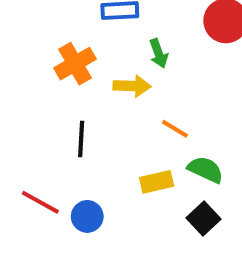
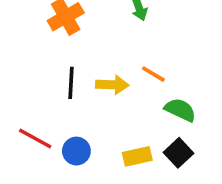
yellow arrow: (132, 86) -> (112, 85), moved
yellow rectangle: (157, 182) -> (137, 156), moved

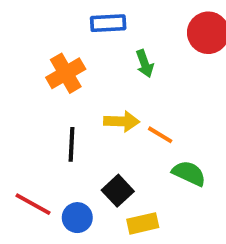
yellow arrow: (112, 85) -> (122, 121), moved
black square: (178, 153) -> (118, 191), moved

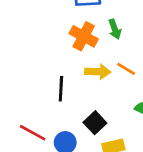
orange cross: (66, 73) -> (84, 36), moved, turned -32
orange line: (160, 135) -> (126, 69), moved

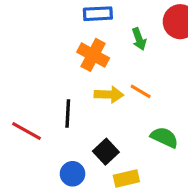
green arrow: (115, 29) -> (139, 39), moved
red line: (33, 133) -> (27, 131), moved

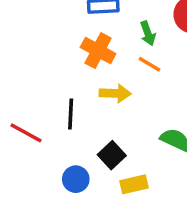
orange line: (141, 91) -> (150, 64), moved

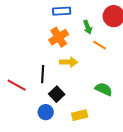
orange cross: (98, 51) -> (59, 37), turned 30
orange line: (150, 64) -> (100, 45), moved
black square: (112, 155) -> (57, 94), moved

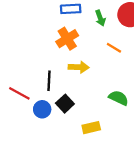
green arrow: (88, 27) -> (100, 18), moved
blue circle: (46, 112) -> (42, 109), moved

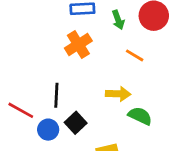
yellow arrow: (79, 67) -> (118, 94), moved

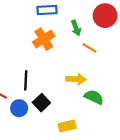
green arrow: (118, 20) -> (76, 28), moved

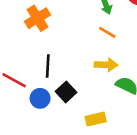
orange cross: (44, 39) -> (37, 18), moved
orange line: (89, 48) -> (107, 32), moved

